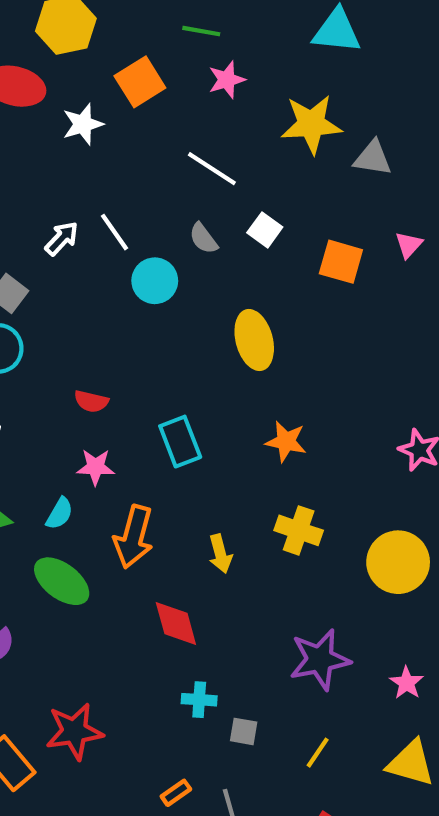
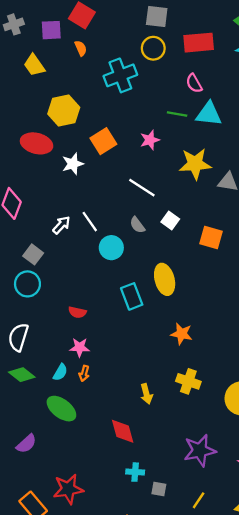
green line: (201, 31) -> (177, 114), moved
cyan rectangle: (180, 442) -> (132, 296), moved
orange arrow: (134, 537) -> (84, 373), moved, size x0.5

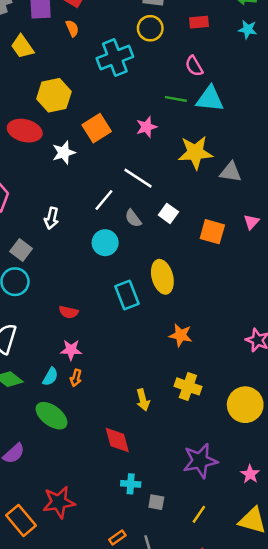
red rectangle: (199, 43) -> (199, 22), size x0.6
white line: (90, 222) -> (104, 200), moved, turned 75
white arrow: (61, 225) -> (52, 218), turned 150

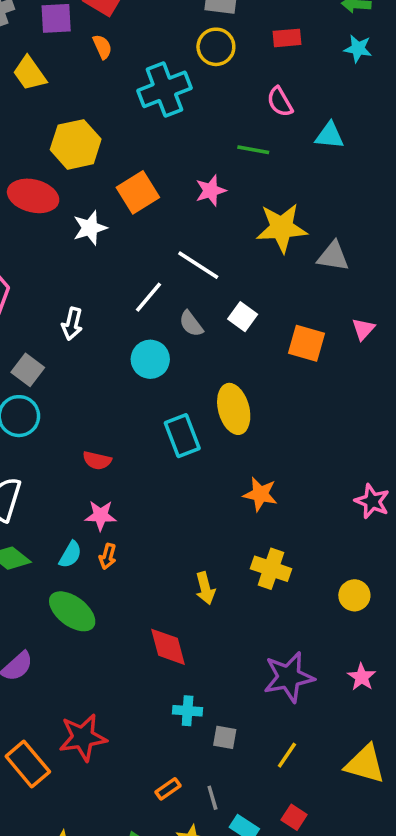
cyan triangle: (210, 99) -> (330, 136), moved, size x0.7
yellow circle: (245, 405) -> (354, 595), size x0.6
pink star: (250, 474) -> (362, 677), moved

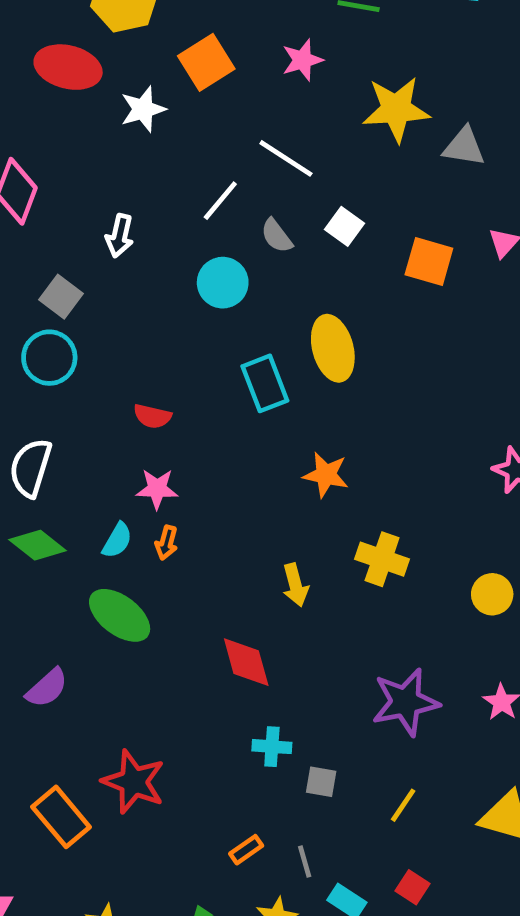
orange star: (260, 494) -> (326, 475), moved
red star: (83, 737) -> (134, 782), turned 30

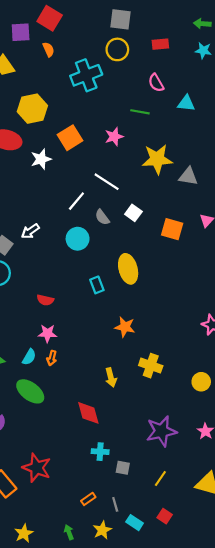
white arrow: (120, 236) -> (30, 231), moved, turned 42
cyan rectangle: (265, 383) -> (97, 285), size x0.7

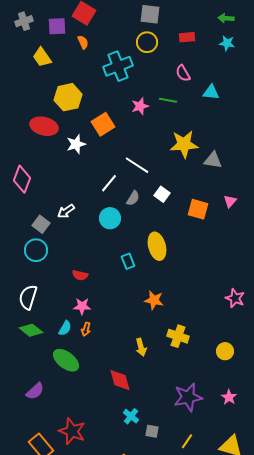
pink star: (114, 137) -> (140, 106), moved
gray semicircle: (102, 217) -> (133, 198), turned -112
cyan cross: (100, 452) -> (131, 416), turned 35

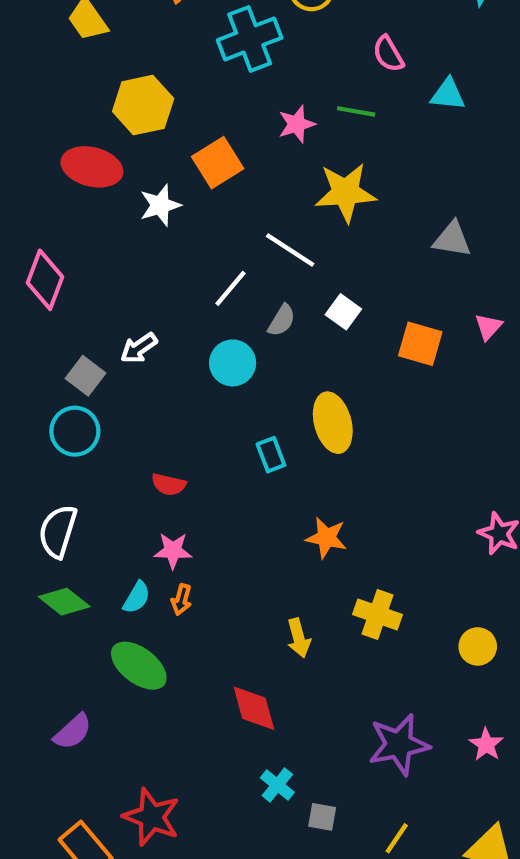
yellow star: (184, 144) -> (346, 192), moved

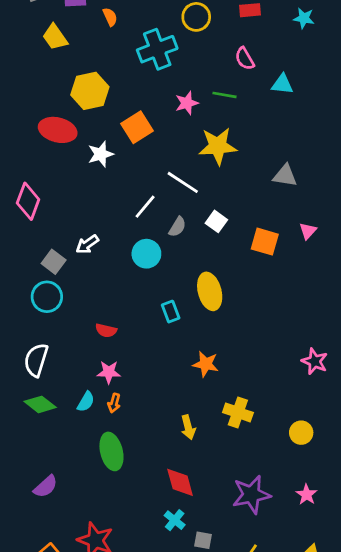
green ellipse: (139, 666) -> (111, 451), moved, turned 39
red diamond: (254, 708) -> (180, 482), moved

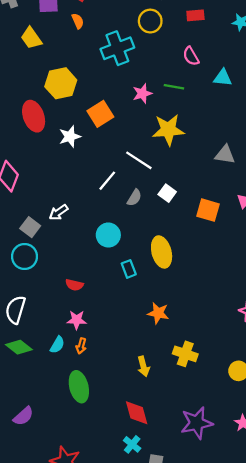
red ellipse: (58, 130) -> (34, 116), turned 56
cyan circle: (146, 254) -> (108, 235), moved

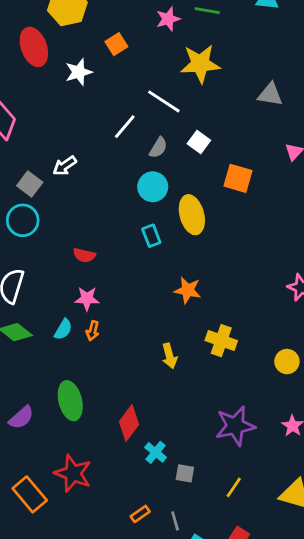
orange square: (100, 114) -> (116, 44), size x0.7
orange square: (208, 210) -> (238, 178), moved
cyan circle: (108, 235) -> (153, 187), moved
green ellipse: (79, 387) -> (70, 401), moved
red diamond: (137, 413) -> (129, 423), moved, turned 52

